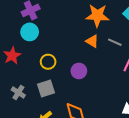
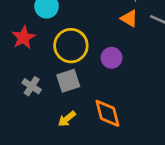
yellow circle: (48, 62) -> (71, 46), size x1.6

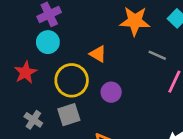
orange triangle: (129, 18) -> (98, 54), moved

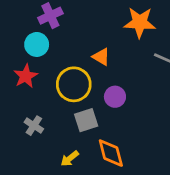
cyan circle: (48, 42) -> (37, 44), moved
gray square: (69, 115) -> (86, 120), moved

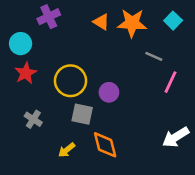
cyan circle: (37, 44) -> (21, 44), moved
orange triangle: (101, 57) -> (101, 22), moved
gray square: (86, 120) -> (82, 114), turned 30

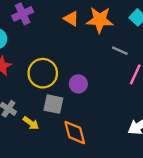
yellow arrow: (67, 150) -> (31, 123), moved, turned -105

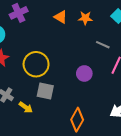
orange star: (100, 20) -> (85, 18), size x0.6
purple circle: (78, 84) -> (84, 73), moved
orange diamond: (75, 133) -> (77, 120), moved, turned 45

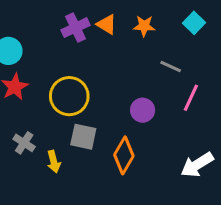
purple cross: (19, 13) -> (75, 28), moved
yellow arrow: (26, 107) -> (54, 162), turned 40
orange diamond: (77, 120) -> (124, 155), moved

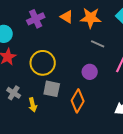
orange star: (144, 26) -> (91, 18), size x1.5
purple cross: (75, 28) -> (36, 19), moved
gray line: (171, 67) -> (98, 44), moved

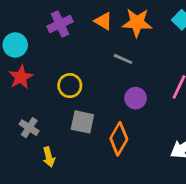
gray line: (98, 44) -> (123, 59), moved
yellow circle: (43, 63) -> (70, 86), size x0.7
yellow arrow: (33, 105) -> (49, 157), moved

